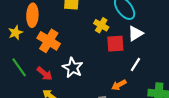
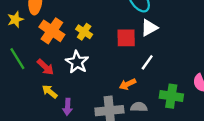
yellow cross: (101, 25) -> (84, 32), moved

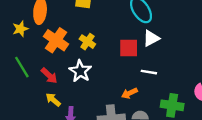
white line: (147, 62) -> (149, 72), turned 63

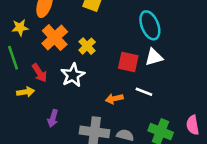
yellow star: (20, 29) -> (20, 28), moved
orange arrow: (129, 93) -> (114, 99), moved
yellow arrow: (53, 100) -> (26, 92), moved, turned 119

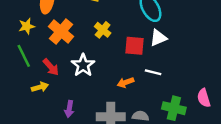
yellow cross: (87, 46) -> (103, 30), moved

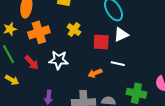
orange cross: (61, 32) -> (39, 32), turned 35
white star: (83, 65) -> (59, 60), turned -30
yellow arrow: (40, 87) -> (12, 80), moved, turned 48

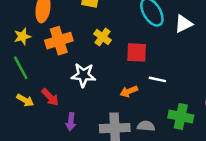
white triangle: (121, 35) -> (183, 24), moved
red arrow: (32, 63) -> (50, 97), moved

